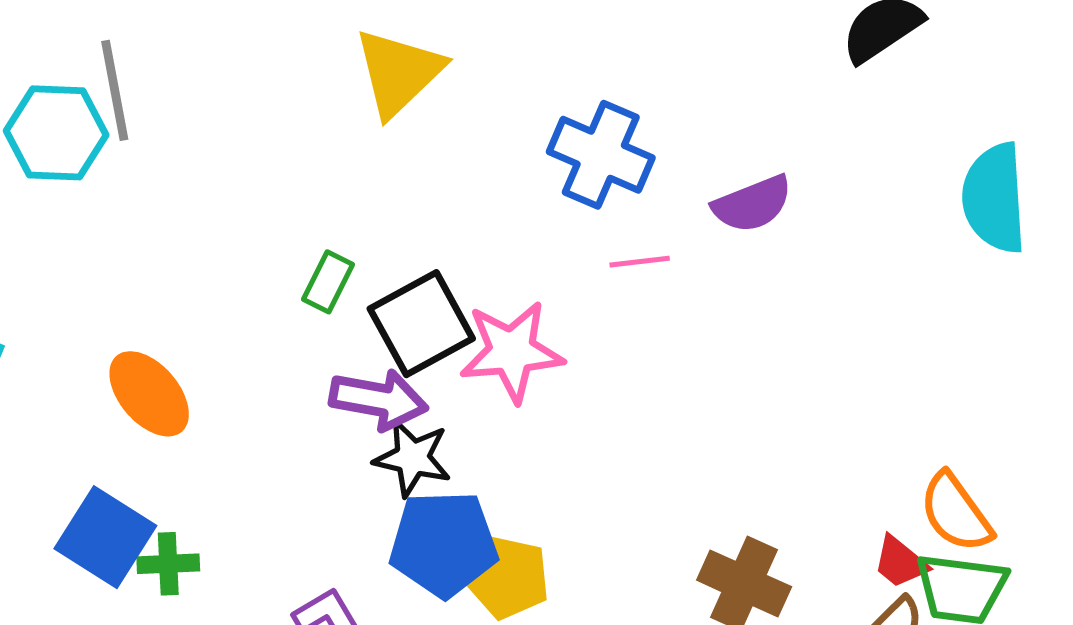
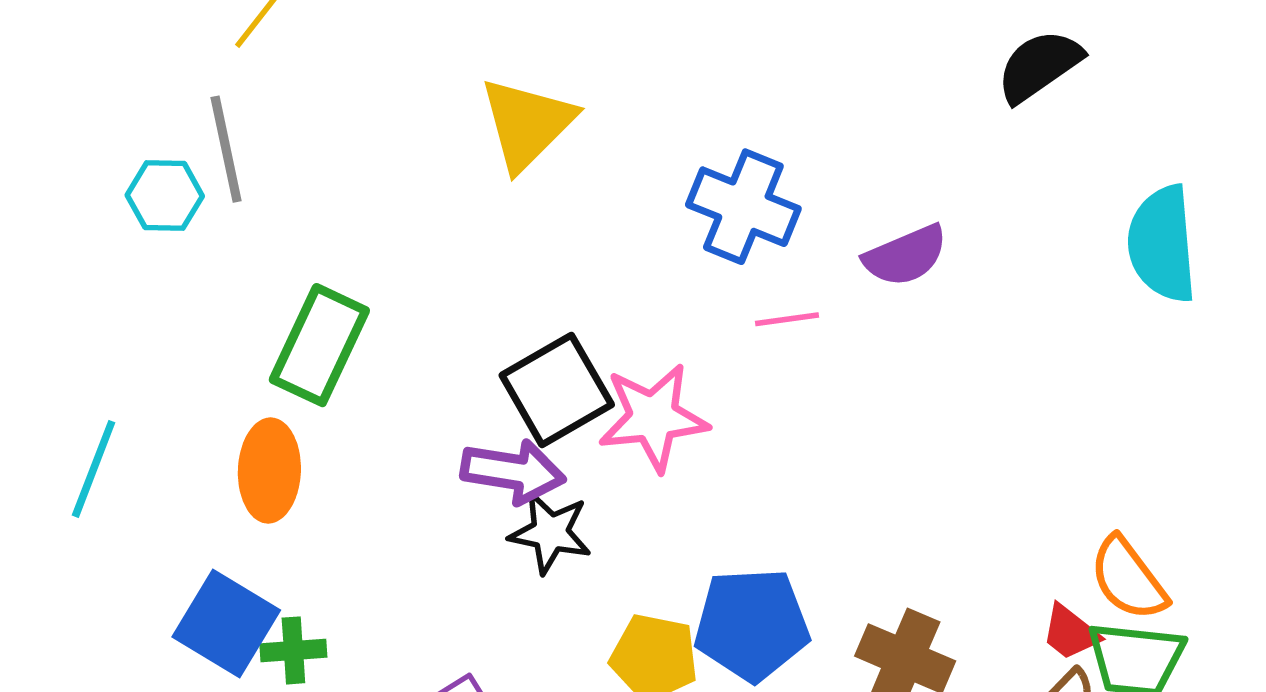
cyan hexagon: (56, 133) -> (165, 196), size x0.7
green rectangle: (328, 282) -> (319, 345), moved, size x1.8
orange ellipse: (149, 394) -> (269, 471), turned 44
blue pentagon: (444, 544) -> (752, 624), moved

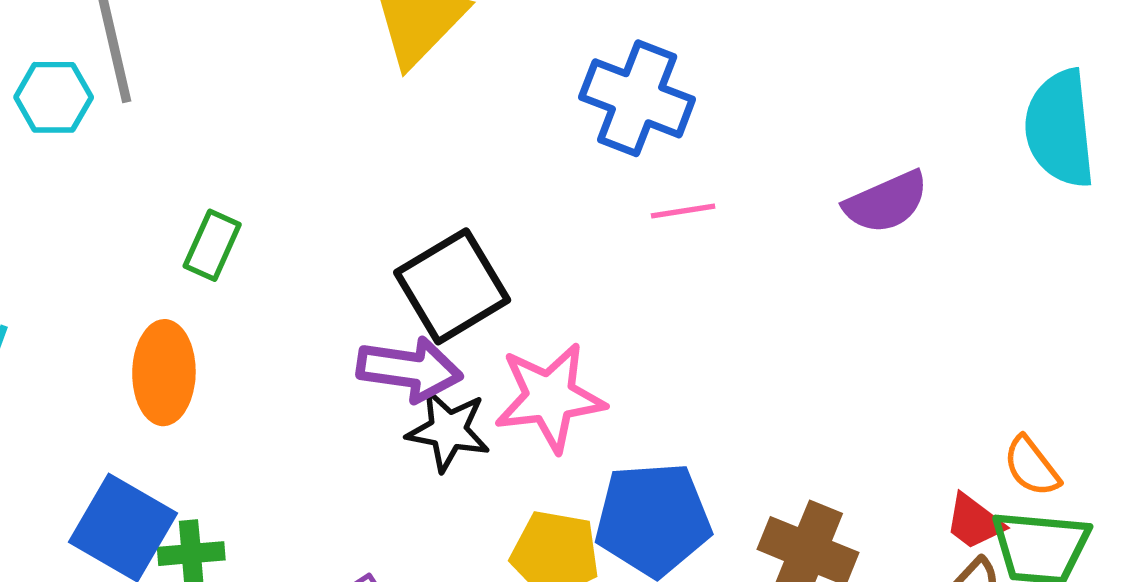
purple semicircle: (905, 256) -> (886, 202), moved
green rectangle: (319, 345) -> (212, 245), size x0.6
pink star: (653, 417) -> (550, 397), moved
orange semicircle: (1128, 579) -> (1032, 466), size x0.7

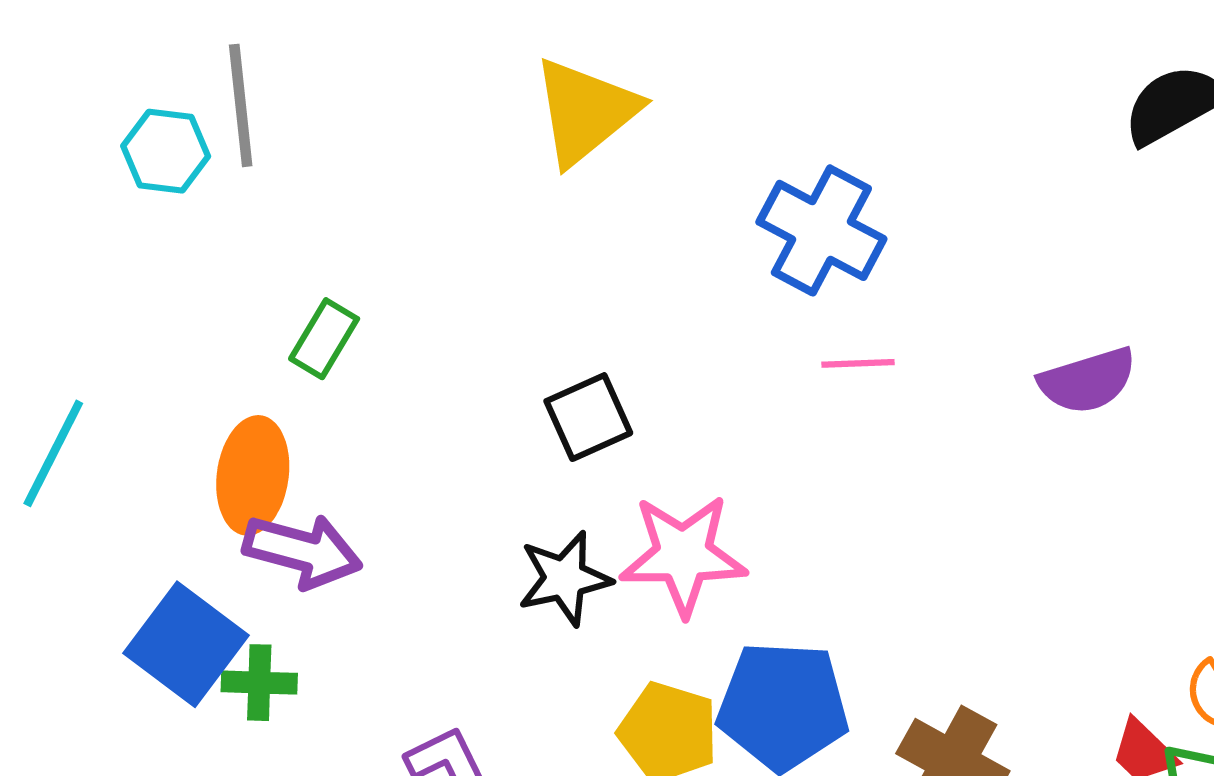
black square: (452, 286) -> (588, 417), size x0.7
purple arrow: (410, 369) -> (303, 551), moved
black star: (448, 430) -> (565, 578), turned -30

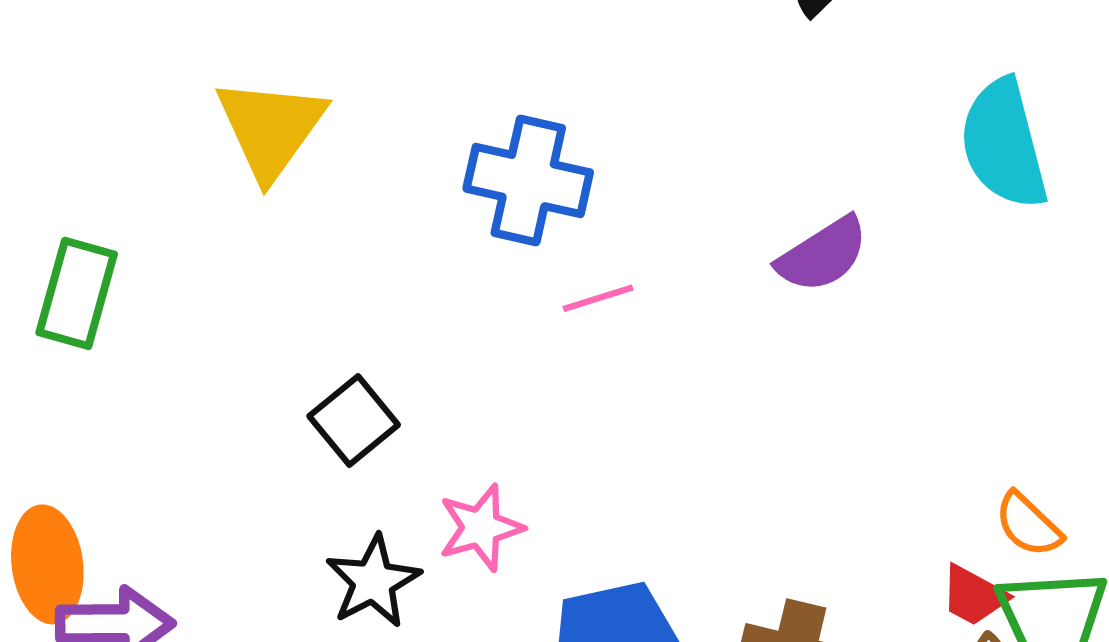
green rectangle: (324, 339) -> (77, 293), moved, size x1.4
pink star: (683, 555) -> (481, 528), size x0.7

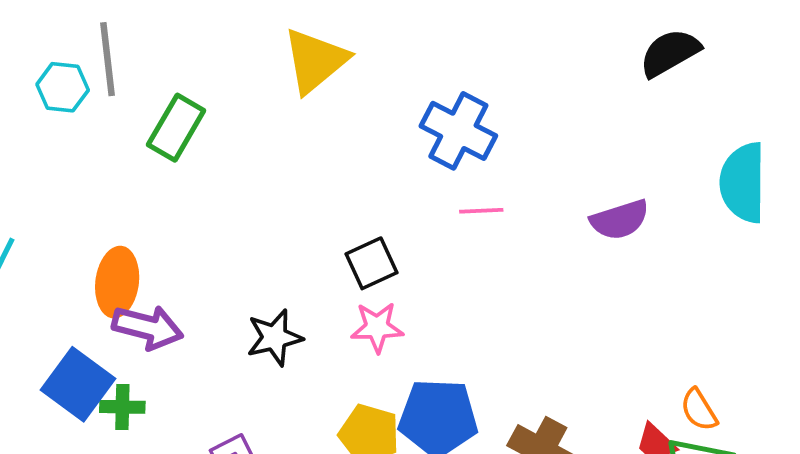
black square: (354, 420) -> (371, 263), moved
black star: (373, 581) -> (275, 338), moved

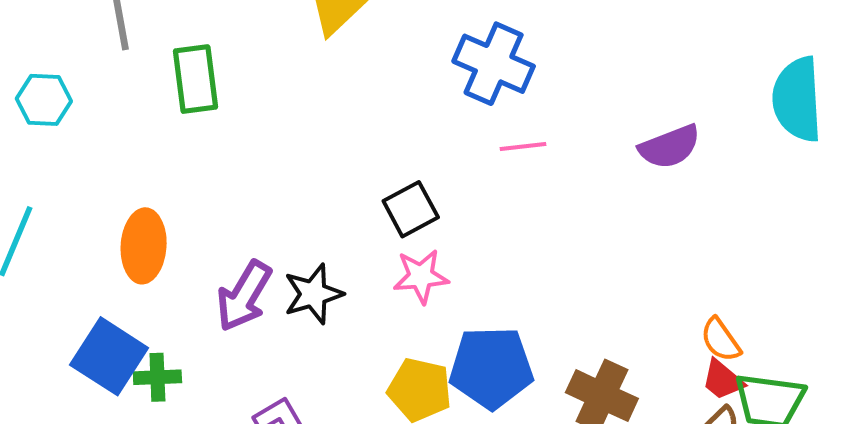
cyan hexagon: (63, 87) -> (44, 100), moved
green rectangle: (176, 128) -> (195, 79), turned -34
purple arrow: (148, 327) -> (244, 296), moved, turned 110
orange semicircle: (699, 410) -> (721, 340), moved

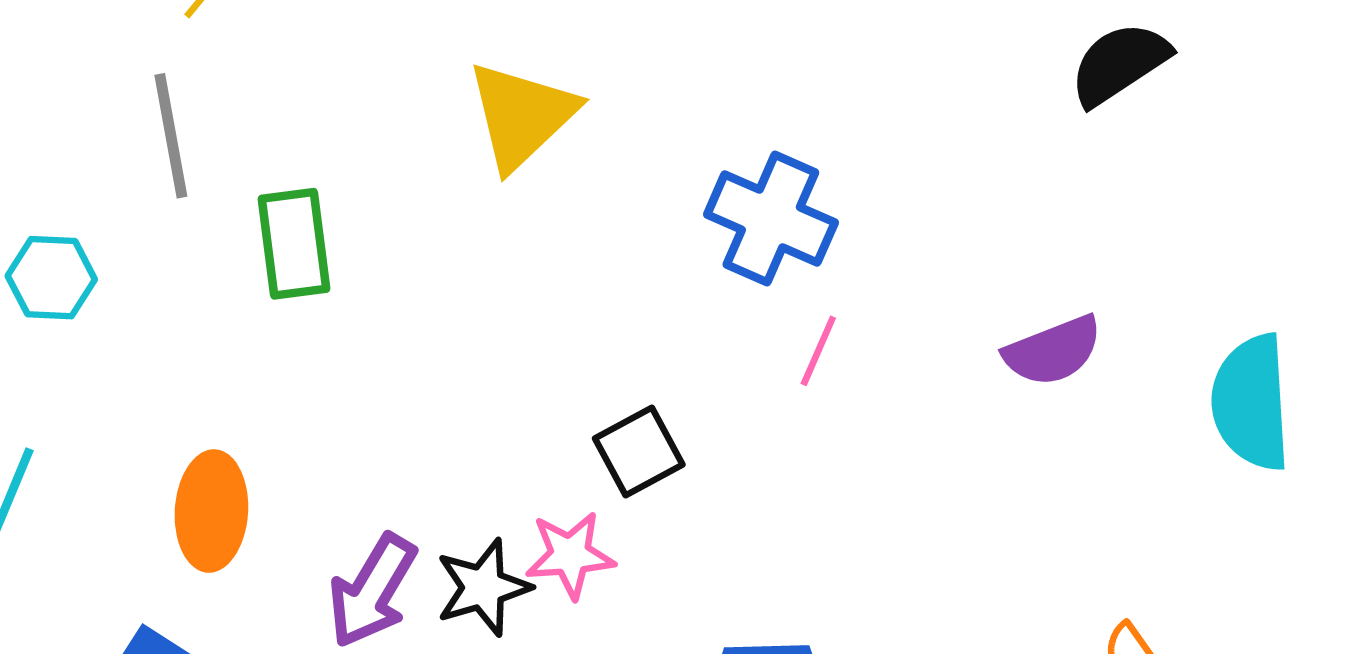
cyan semicircle: (797, 99) -> (1251, 402), moved
pink line: (523, 146) -> (818, 351), turned -60
pink star: (421, 276) -> (570, 555), moved

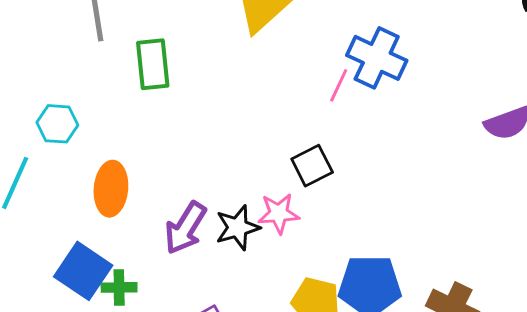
cyan hexagon: (51, 278) -> (57, 124), moved
pink line: (818, 351) -> (339, 85), moved

